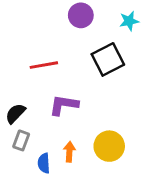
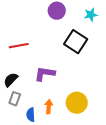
black square: (108, 59) -> (76, 42), turned -30
red line: (44, 65) -> (19, 46), moved

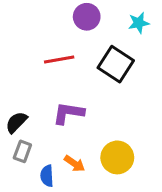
red line: (19, 46) -> (59, 60), moved
orange arrow: (49, 107) -> (74, 164), turned 120

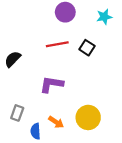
red line: (59, 60) -> (57, 44), moved
black square: (116, 64) -> (87, 48), size x0.6
black semicircle: (16, 122) -> (13, 59), moved

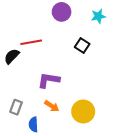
red line: (57, 44) -> (31, 42), moved
orange arrow: (56, 122) -> (52, 106), moved

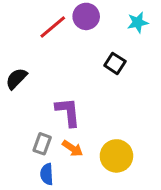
red line: (31, 42) -> (53, 27), moved, turned -30
purple L-shape: (49, 80) -> (68, 112), turned 75
gray rectangle: (16, 107) -> (42, 144), moved

